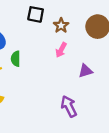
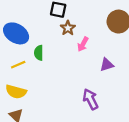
brown star: (61, 25) -> (68, 28), moved

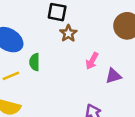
pink arrow: (83, 44) -> (92, 61), moved

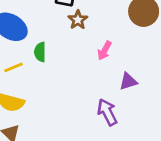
purple triangle: (113, 76) -> (128, 81), moved

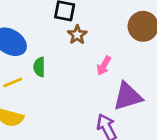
purple triangle: (128, 81) -> (128, 96), size x1.6

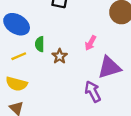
brown star: (77, 35) -> (60, 56), moved

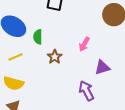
green semicircle: (40, 44) -> (38, 37), moved
purple triangle: (109, 67) -> (102, 67), size x0.7

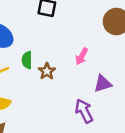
green semicircle: (38, 37) -> (27, 60), moved

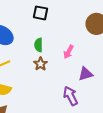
green semicircle: (27, 60) -> (39, 45), moved

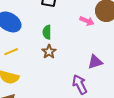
pink arrow: (69, 52) -> (87, 21), moved, turned -96

